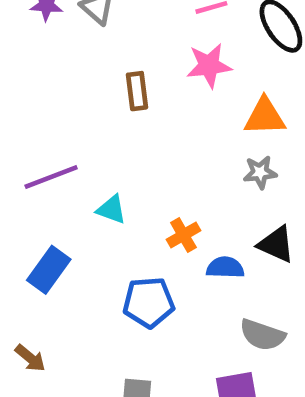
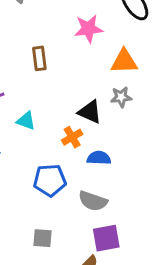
brown rectangle: (137, 91) -> (39, 58), moved
black triangle: (276, 244) -> (90, 112), moved
gray semicircle: (262, 335) -> (93, 201), moved

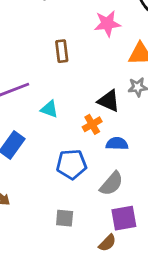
gray semicircle: (93, 201) -> (111, 184), turned -68

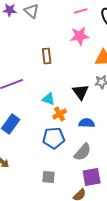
black triangle: (109, 101) -> (81, 92), turned 30
cyan triangle: (49, 109) -> (49, 99), moved
orange cross: (92, 124) -> (60, 114), moved

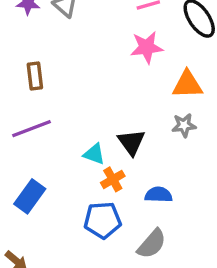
brown rectangle: (47, 56) -> (35, 76), moved
black triangle: (81, 92) -> (131, 142), moved

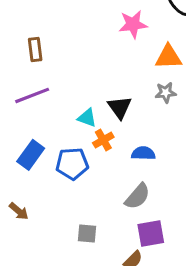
blue pentagon: (103, 220) -> (72, 164), moved

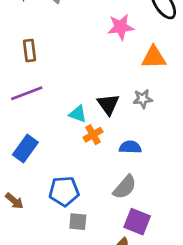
gray star: (166, 93) -> (143, 99), moved
blue pentagon: (72, 164) -> (64, 191), moved
purple square: (151, 233) -> (137, 222), turned 32

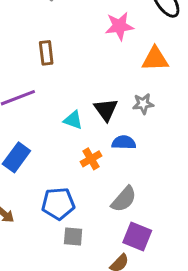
brown rectangle: (30, 50) -> (46, 53), moved
orange cross: (93, 135) -> (91, 159), moved
blue semicircle: (130, 147) -> (124, 142), moved

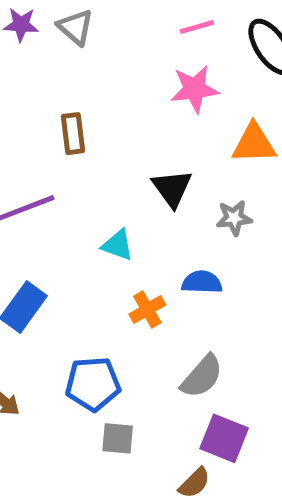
black triangle: (106, 110) -> (172, 188), moved

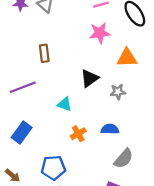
black triangle: (172, 188) -> (90, 78), turned 30
blue semicircle: (202, 282) -> (110, 129), moved
gray semicircle: (202, 376) -> (123, 159), moved

